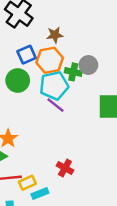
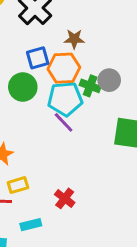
yellow rectangle: (27, 183) -> (18, 185), moved

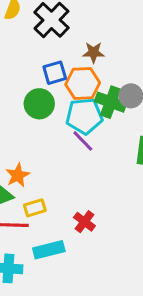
green cross: (90, 86) -> (111, 102), size x1.4
cyan rectangle: (31, 225) -> (49, 250), size x1.4

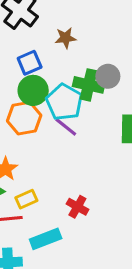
orange hexagon: (83, 84) -> (24, 118), moved
green circle: (39, 104) -> (33, 90), moved
cyan pentagon: (84, 116) -> (64, 102), turned -30

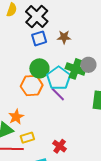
blue square: (30, 63) -> (39, 38), moved

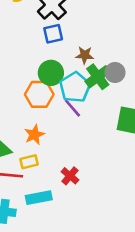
brown star: (64, 37) -> (85, 55), moved
green cross: (75, 69) -> (98, 77), turned 30
orange star: (16, 117) -> (34, 135), moved

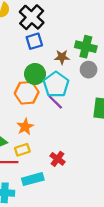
green cross: (98, 77) -> (86, 47), moved, turned -35

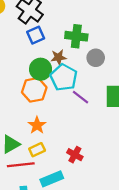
green cross: (86, 47) -> (76, 36), moved
brown star: (62, 57) -> (59, 57), moved
purple line: (55, 102) -> (80, 97), moved

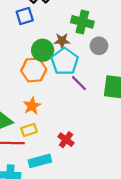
blue square: (36, 35) -> (25, 16), moved

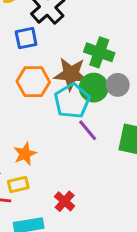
brown star: (62, 41) -> (71, 74), size x1.6
green circle: (43, 50) -> (94, 88), moved
orange hexagon: (34, 70) -> (33, 82), moved

